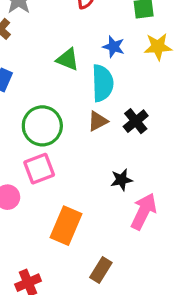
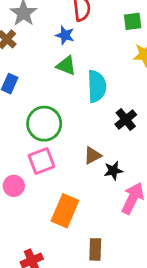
blue star: (114, 47) -> (65, 35), moved
brown triangle: (98, 121) -> (93, 155), moved
brown rectangle: (101, 270) -> (95, 249), turned -30

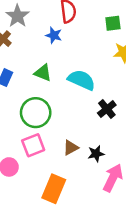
green triangle: (66, 66) -> (43, 73), moved
cyan semicircle: (97, 86) -> (81, 80), turned -64
brown triangle: (93, 155) -> (71, 148), moved

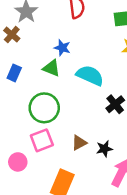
blue star: (54, 35) -> (62, 48), moved

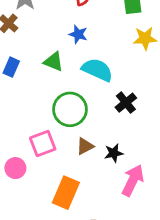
blue star: (62, 48) -> (78, 34), moved
green circle: (44, 108) -> (70, 109), moved

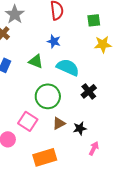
pink square: (43, 143) -> (28, 121), turned -36
pink arrow: (133, 180) -> (94, 148), size x0.6
orange rectangle: (66, 193) -> (45, 157), turned 50

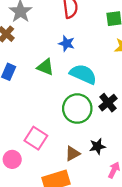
green circle: (48, 96) -> (77, 109), moved
brown triangle: (59, 123) -> (73, 153), moved

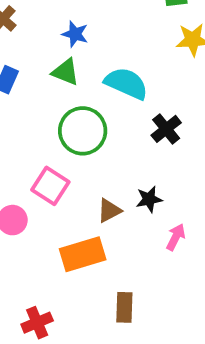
blue star: (67, 43) -> (75, 34), moved
green circle: (77, 109) -> (83, 131), moved

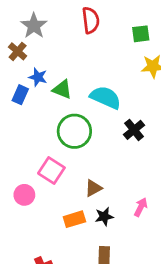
blue star: (75, 34) -> (38, 77), moved
black star: (149, 199) -> (104, 217), moved
orange rectangle: (83, 254) -> (74, 219), size x0.7

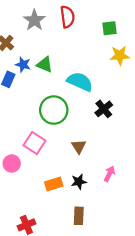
gray star: (34, 26) -> (34, 20), moved
green triangle: (62, 89) -> (45, 65), moved
brown triangle: (93, 188) -> (79, 146), moved, turned -35

